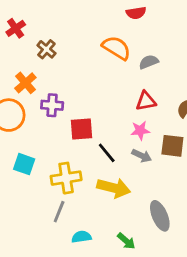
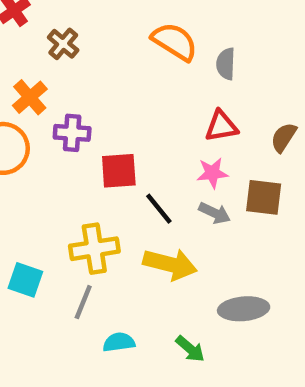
gray semicircle: (149, 62) -> (226, 64), turned -66
cyan square: (24, 164) -> (25, 280), moved
gray ellipse: (160, 216) -> (244, 309), turned -72

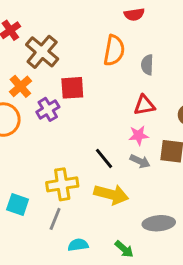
orange semicircle: (175, 42) -> (114, 50), turned 68
brown cross: (63, 44) -> (42, 52), size x1.6
purple cross: (72, 133) -> (48, 109), turned -35
red square: (119, 171) -> (72, 88), moved

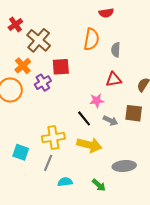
pink star: (139, 135) -> (97, 101), moved

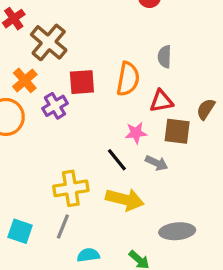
orange semicircle: (91, 39) -> (128, 79), moved
brown square: (134, 113) -> (177, 131), moved
cyan square: (21, 152) -> (20, 231), moved

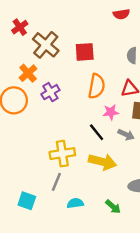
orange semicircle: (128, 79) -> (97, 86), moved
red square: (82, 82) -> (85, 52), moved
cyan square: (20, 231) -> (27, 201), moved

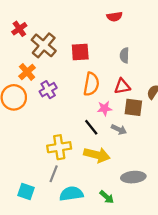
cyan semicircle: (75, 203) -> (71, 194), size x1.5

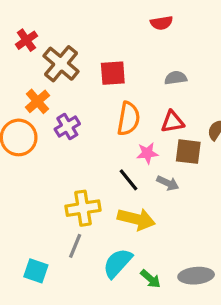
gray semicircle: (124, 55) -> (176, 78), turned 80
gray ellipse: (133, 177) -> (196, 276), moved
cyan semicircle: (71, 194) -> (118, 263), moved, turned -40

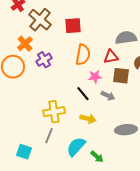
gray semicircle: (176, 78) -> (126, 38), moved, size x1.5
yellow arrow: (136, 219) -> (88, 119), size x0.7
gray ellipse: (196, 276) -> (126, 130), moved

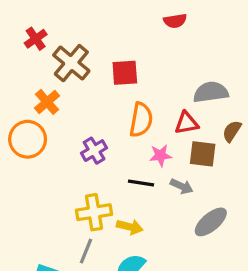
purple cross: (44, 60) -> (94, 151), moved
black line: (83, 94) -> (141, 183), turned -42
yellow arrow: (88, 119) -> (130, 227), moved
gray ellipse: (126, 130) -> (211, 222), moved, turned -35

